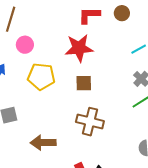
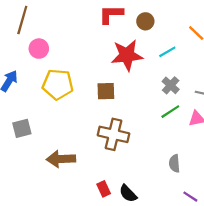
brown circle: (122, 13) -> (145, 21), moved
red star: (79, 48) -> (127, 55), moved

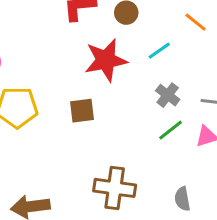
brown cross: (113, 134) -> (115, 188), moved

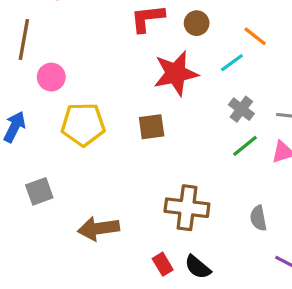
orange line: (196, 22) -> (255, 36), moved

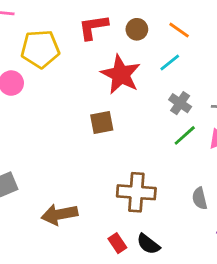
orange line: (255, 36) -> (179, 30), moved
red star: (176, 73) -> (121, 74), turned -30
yellow pentagon: (83, 124) -> (40, 49), moved

